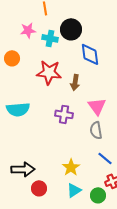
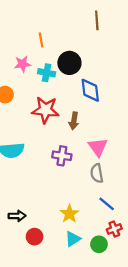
black arrow: (23, 169) -> (17, 216), size x0.7

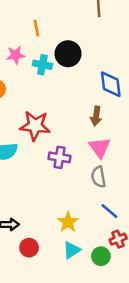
blue diamond: (90, 90) -> (111, 84), moved
red star: (45, 110) -> (35, 126), moved
brown arrow: (74, 121) -> (96, 116), moved

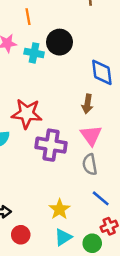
purple cross: (59, 157) -> (51, 145), size x1.4

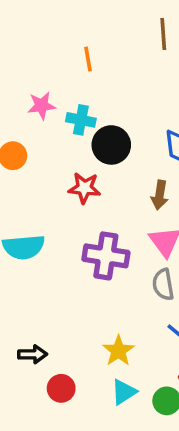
orange line: (28, 17) -> (88, 59), moved
black circle: (59, 42) -> (111, 145), moved
red star: (27, 114) -> (84, 188), moved, size x0.7

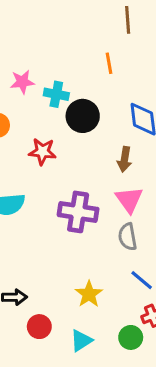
orange line: (88, 59) -> (109, 63), moved
red star: (84, 188) -> (42, 152), moved
cyan triangle: (124, 392) -> (81, 341), moved

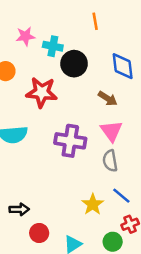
red star: (42, 152) -> (42, 92), size x1.4
brown arrow: (124, 159) -> (108, 99), turned -66
yellow star: (89, 294) -> (93, 204), moved

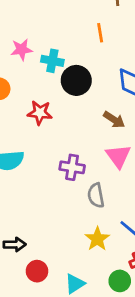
red star: (42, 92) -> (40, 113), size x0.7
purple cross: (70, 141) -> (72, 167), size x0.7
gray semicircle: (110, 161) -> (96, 195), moved

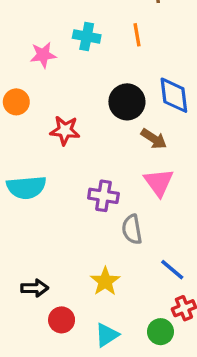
cyan cross: (52, 61) -> (87, 36), moved
black circle: (76, 80) -> (127, 102), moved
yellow star: (97, 239) -> (105, 281), moved

